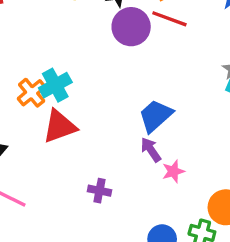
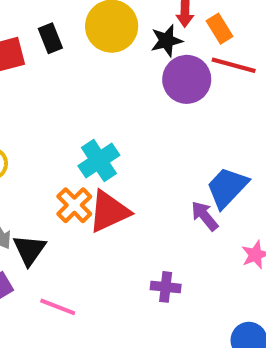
orange cross: (32, 93) -> (74, 205), moved
purple arrow: (151, 150) -> (205, 216), moved

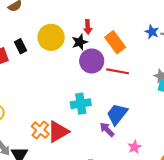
orange rectangle: (219, 29) -> (115, 42), moved, size x1.5
red line: (234, 65) -> (118, 71), moved
cyan cross: (99, 161) -> (81, 104), moved, turned 30

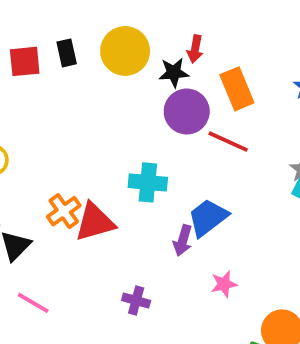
purple arrow: (107, 130) -> (183, 240), turned -133

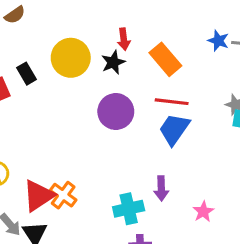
purple circle: (187, 111) -> (116, 111), moved
cyan cross: (148, 182) -> (129, 209), moved
blue trapezoid: (208, 218) -> (174, 129), moved
red triangle: (95, 222) -> (38, 196), moved

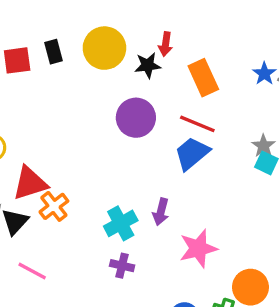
orange cross: (63, 195) -> (54, 206), moved
cyan cross: (129, 209) -> (121, 223), turned -32
pink star: (203, 212) -> (198, 248), size x1.6

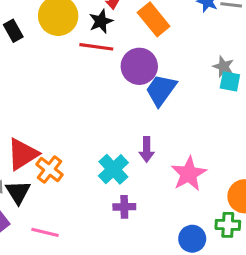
purple circle: (136, 118) -> (139, 66), moved
red line: (197, 124) -> (96, 47), moved

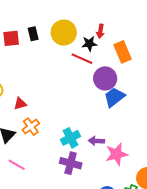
purple arrow: (147, 149) -> (96, 141), moved, turned 77
red triangle: (23, 154) -> (20, 104), moved, size x0.6
purple cross: (124, 207) -> (71, 163), size x1.5

